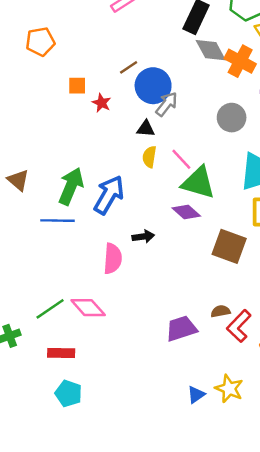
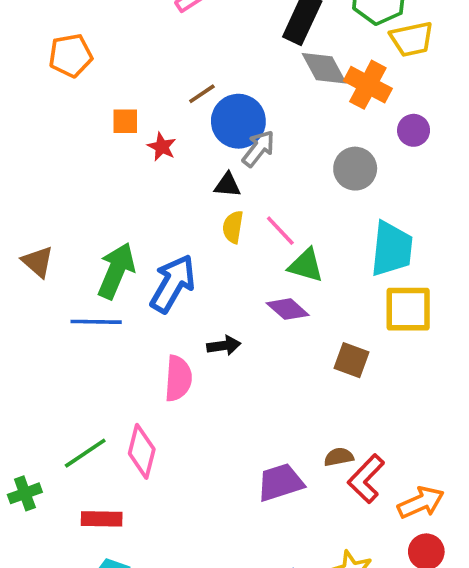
green triangle: (198, 183) -> (306, 265), size x0.7
brown square: (229, 246) -> (351, 360), size x0.7
pink diamond: (88, 308) -> (142, 451), turned 56

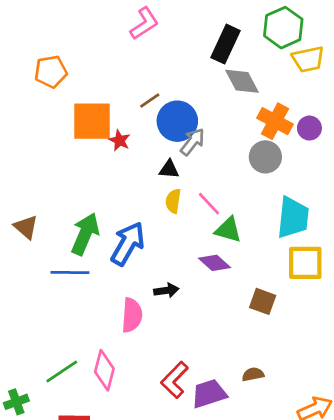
orange cross: (368, 85) -> (275, 121), moved
orange square: (125, 121) -> (92, 121), size x2.0
red L-shape: (366, 479) -> (175, 380), moved

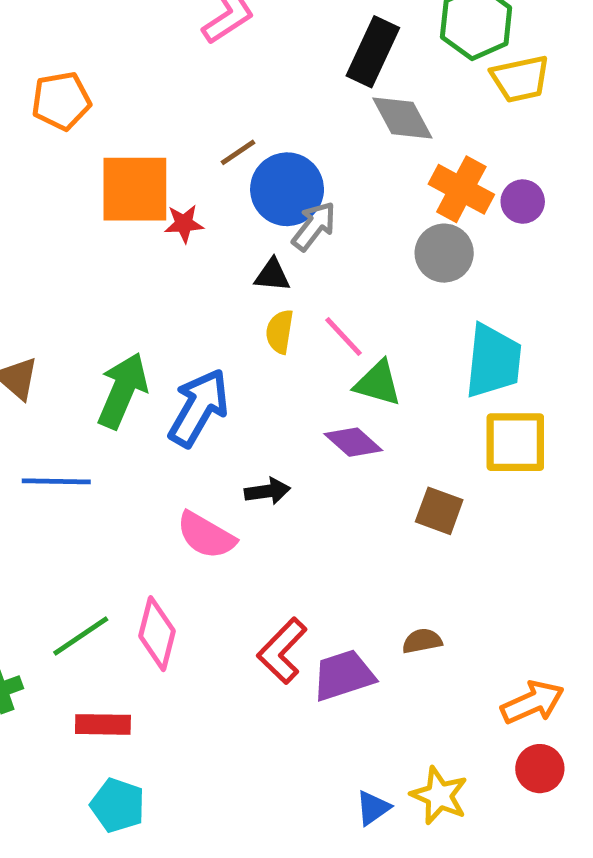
red star: (120, 140) -> (184, 224), turned -30
blue line: (70, 273) -> (56, 481), moved
pink semicircle: (132, 315) -> (206, 535), turned 116

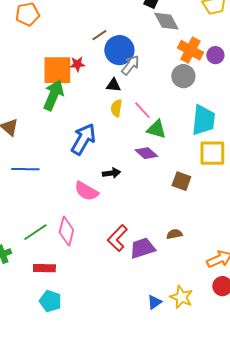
orange square: (135, 189) -> (57, 70), moved
green arrow: (123, 391) -> (53, 95), moved

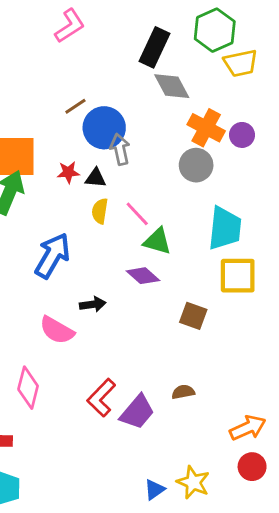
red star: (77, 64) -> (68, 172), moved
gray arrow: (130, 65) -> (120, 149), turned -50
purple trapezoid: (142, 248) -> (137, 412), turned 148

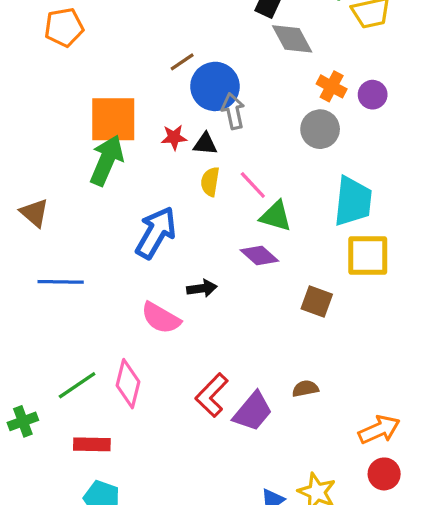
orange cross: (206, 128) -> (332, 86), size x0.7

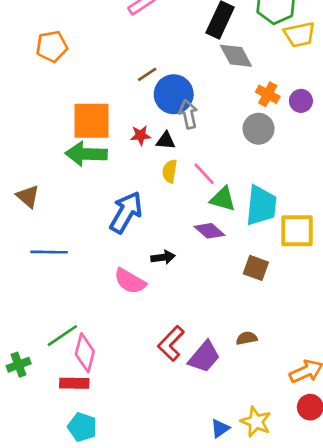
green arrow: (107, 160) -> (86, 154), turned -111
cyan trapezoid: (353, 201) -> (261, 206), moved
pink diamond: (128, 384) -> (85, 353), moved

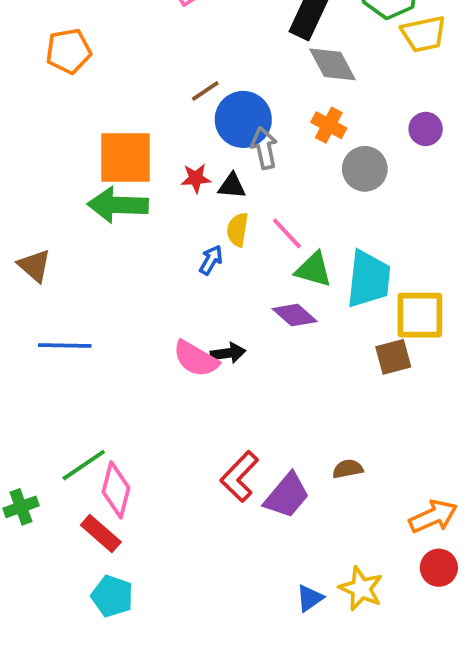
orange cross: (268, 94) -> (329, 125), moved
blue arrow: (126, 212) -> (211, 260), moved, size x0.5
brown square: (256, 268) -> (393, 357), moved, turned -35
pink semicircle: (130, 281) -> (196, 359), moved
red rectangle: (74, 383) -> (101, 534), turned 40

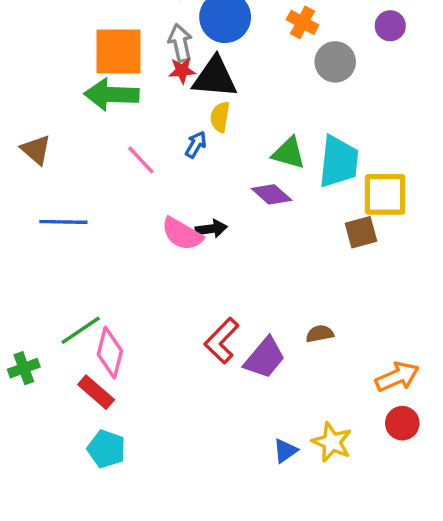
gray arrow: (264, 148) -> (180, 43), moved
black triangle: (232, 186) -> (215, 77), size x1.8
pink line: (287, 233) -> (141, 160), moved

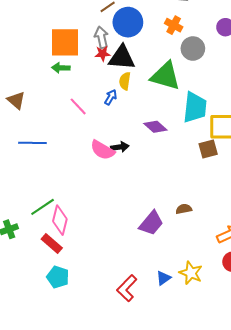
green arrow: (112, 95) -> (61, 68), size x0.6
green triangle: (289, 153) -> (165, 76), moved, size x1.5
red L-shape: (222, 341) -> (127, 288), moved

